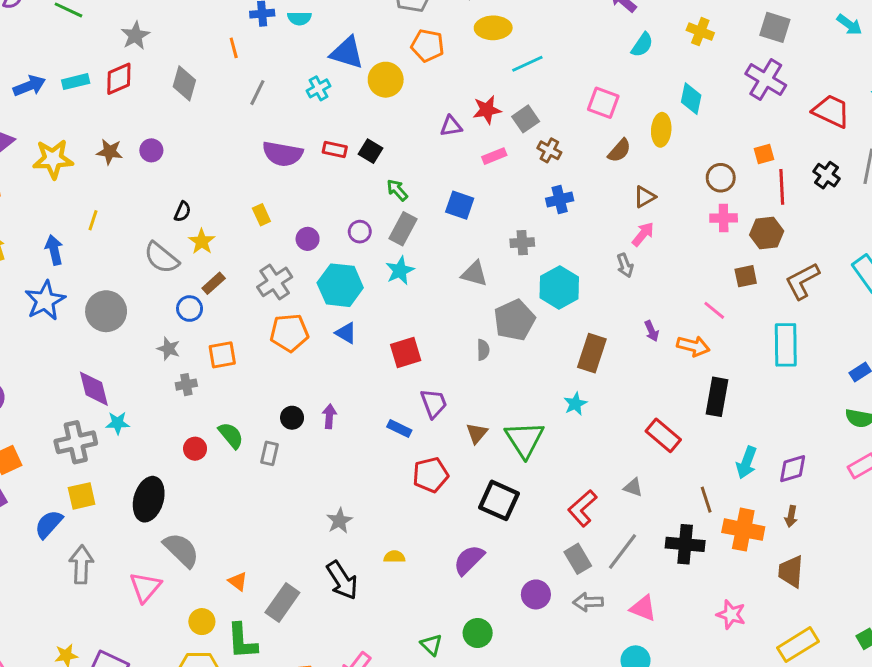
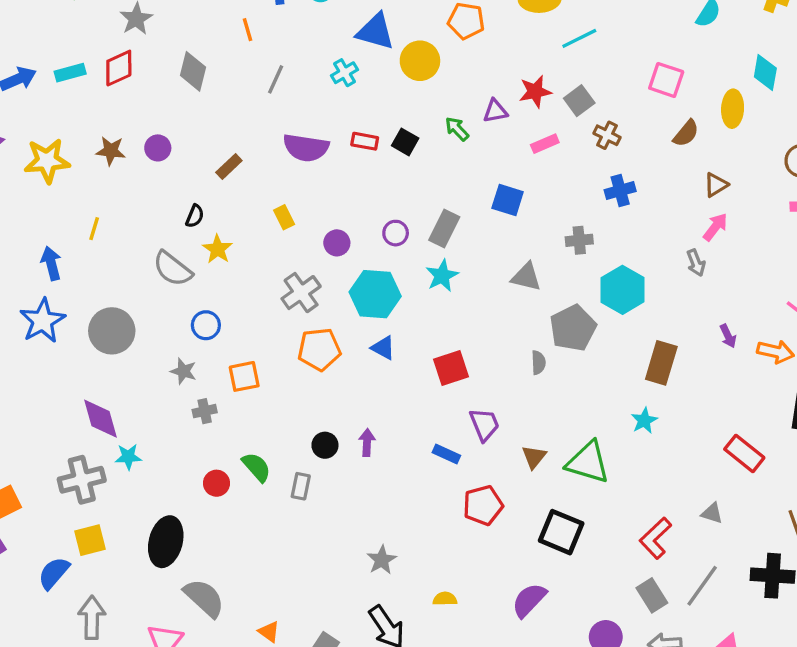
green arrow: (397, 190) -> (457, 129), moved
brown rectangle: (214, 283) -> (229, 166), moved
green triangle: (525, 439) -> (588, 462), turned -39

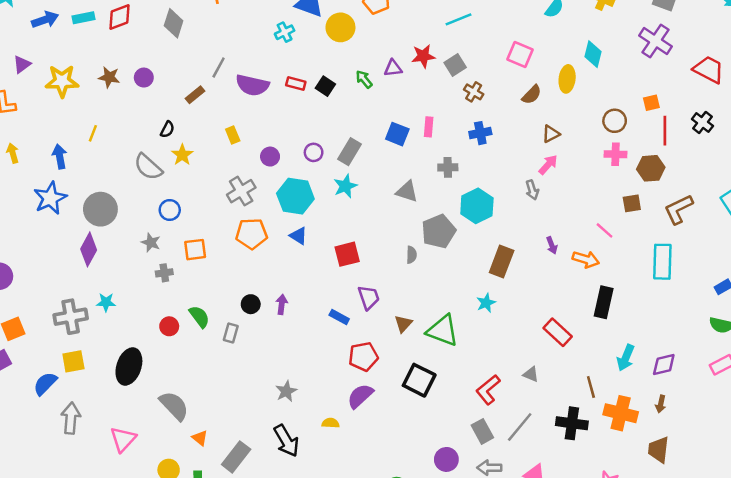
gray line: (276, 79) -> (219, 67), moved
pink rectangle: (545, 144) -> (429, 127), moved, turned -66
purple diamond: (100, 419) -> (89, 249), moved, turned 40
gray semicircle: (204, 598) -> (174, 406), moved
purple semicircle: (529, 600) -> (360, 396), moved

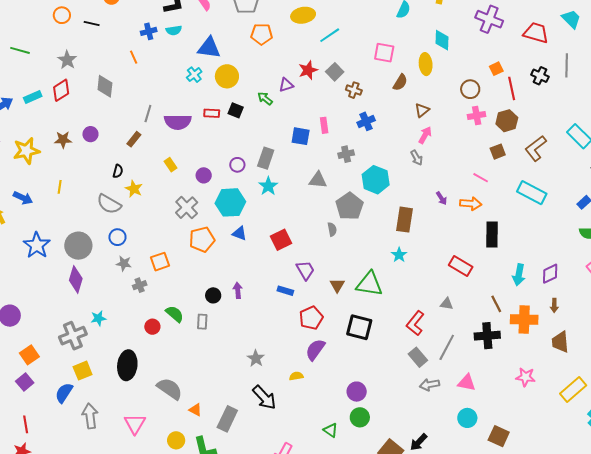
yellow circle: (340, 27) -> (227, 76), moved
blue arrow: (60, 157) -> (23, 198), moved, turned 138
blue circle: (170, 210) -> (117, 237), moved
cyan rectangle: (662, 262) -> (532, 193), turned -52
purple circle: (446, 459) -> (357, 392), moved

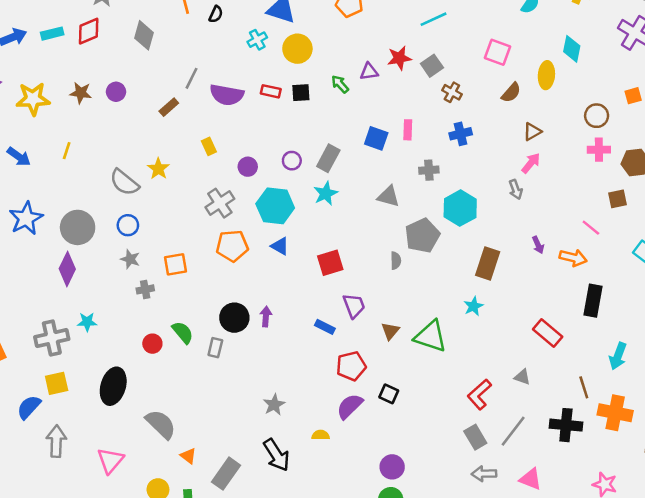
black square: (236, 110) -> (301, 93), turned -35
black semicircle: (118, 171) -> (216, 14), moved
black circle: (213, 295) -> (234, 318), size x1.5
black square: (359, 327) -> (389, 394), moved, size x0.6

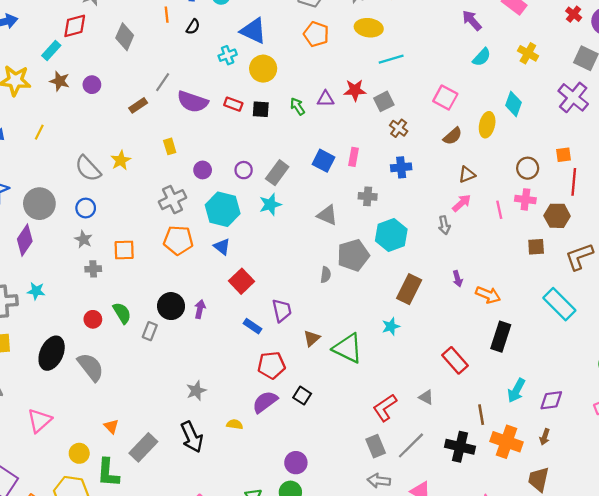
cyan rectangle: (52, 34) -> (51, 51), moved, turned -42
pink line: (591, 228) -> (499, 210), moved, turned 30
red square: (330, 263) -> (241, 281), moved, turned -35
gray semicircle: (161, 424) -> (91, 367), moved

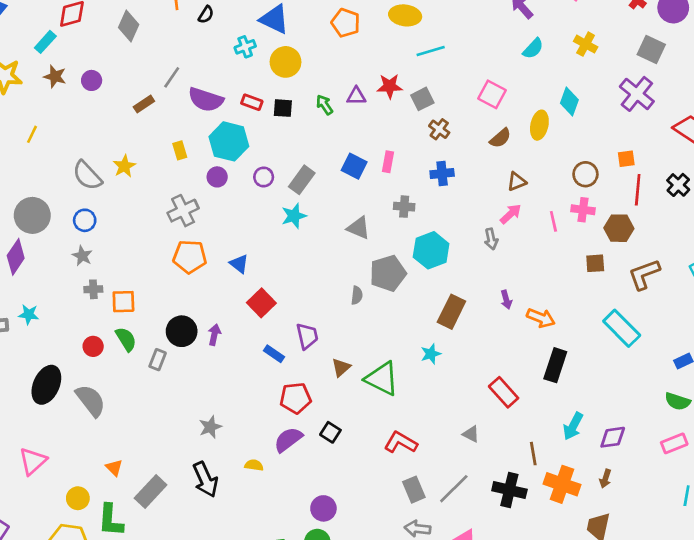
cyan hexagon: (223, 209) -> (229, 141), moved
orange square: (124, 250) -> (123, 302), moved
red L-shape: (385, 408) -> (401, 442), moved, turned 64

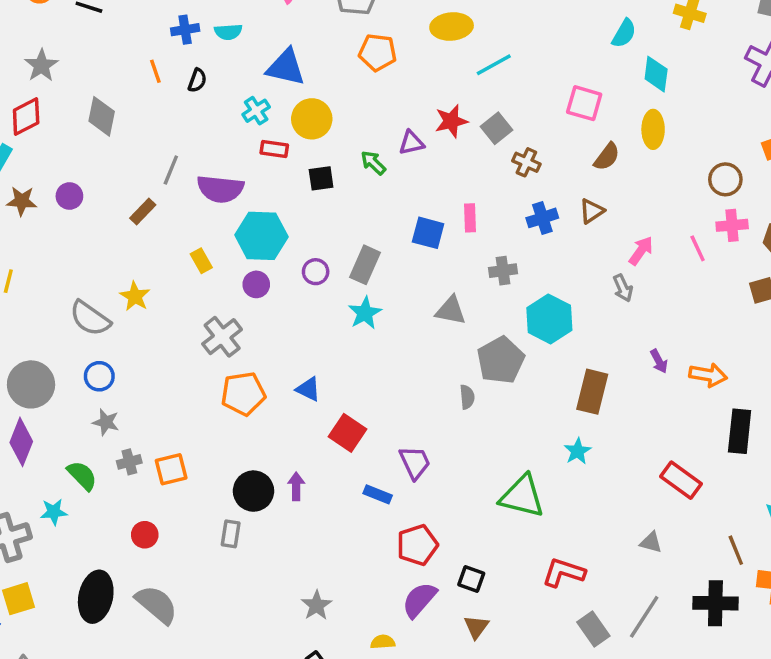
red rectangle: (252, 102) -> (274, 149), moved
cyan diamond: (569, 102) -> (656, 74), moved
brown triangle: (517, 182) -> (592, 211), moved
green semicircle: (126, 339) -> (82, 475), moved
brown triangle: (341, 367) -> (476, 627), moved

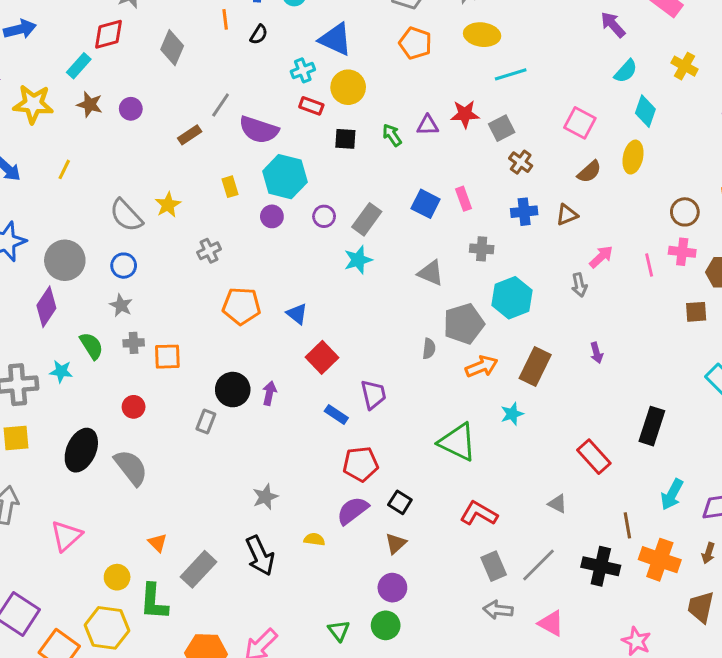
pink rectangle: (470, 218) -> (463, 199), turned -30
gray cross: (222, 337) -> (209, 251), moved, size x0.7
orange arrow: (708, 375) -> (482, 366), moved, turned -44

